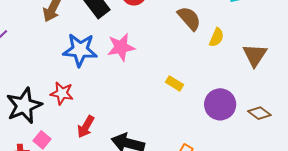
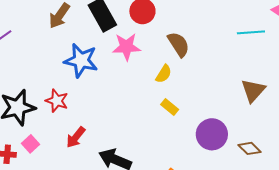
brown semicircle: (189, 18) -> (179, 44), moved
yellow semicircle: (217, 37) -> (164, 74), moved
pink star: (121, 47) -> (126, 47), moved

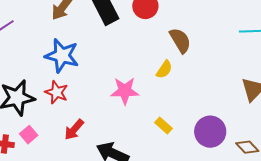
pink star: (126, 47) -> (125, 91), moved
blue star: (81, 60) -> (62, 56), moved
yellow rectangle: (170, 107) -> (164, 125), moved

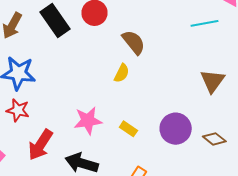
pink star: (125, 91) -> (88, 121), moved
red arrow: (74, 130) -> (40, 145), size x1.4

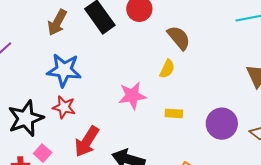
pink star: (88, 121) -> (132, 96), moved
yellow rectangle: (128, 129) -> (174, 113), moved, turned -30

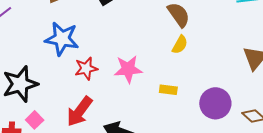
yellow semicircle: (167, 69) -> (180, 45), moved
red star: (64, 107) -> (86, 68), moved, turned -30

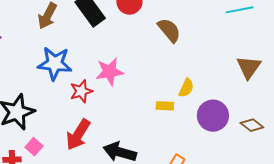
yellow semicircle: (180, 45) -> (186, 88), moved
pink star: (128, 69) -> (110, 72), moved

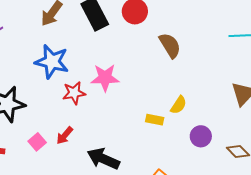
purple circle: (213, 116) -> (201, 136), size x0.7
red arrow: (78, 135) -> (65, 135), size x0.6
pink square: (34, 147) -> (37, 142), moved

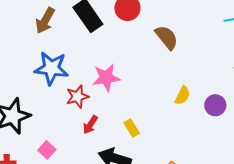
yellow rectangle: (155, 120) -> (132, 128), moved, turned 54
red arrow: (65, 135) -> (90, 125), moved
purple circle: (201, 136) -> (215, 105), moved

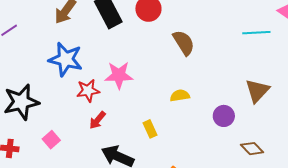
yellow semicircle: (183, 95) -> (180, 96), moved, turned -132
yellow rectangle: (132, 128) -> (150, 129), moved

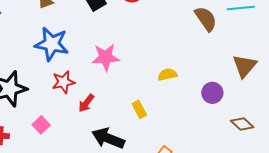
brown semicircle: (184, 43) -> (206, 19), moved
red star: (88, 91) -> (63, 82), moved

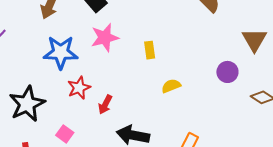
pink star: (106, 57) -> (105, 38), moved
yellow semicircle: (167, 75) -> (171, 86), moved
yellow rectangle: (139, 109) -> (150, 50), moved, turned 30

